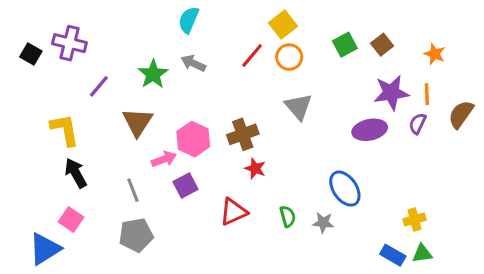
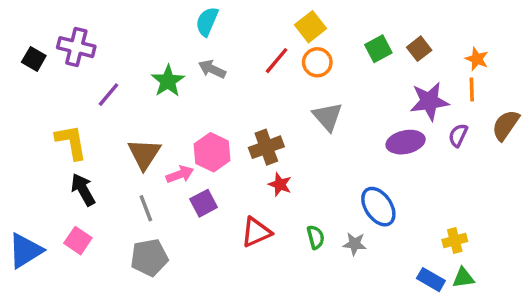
orange line: (427, 94) -> (472, 89), moved
brown triangle: (138, 122) -> (144, 154), moved
blue triangle: (45, 249) -> (25, 251), moved

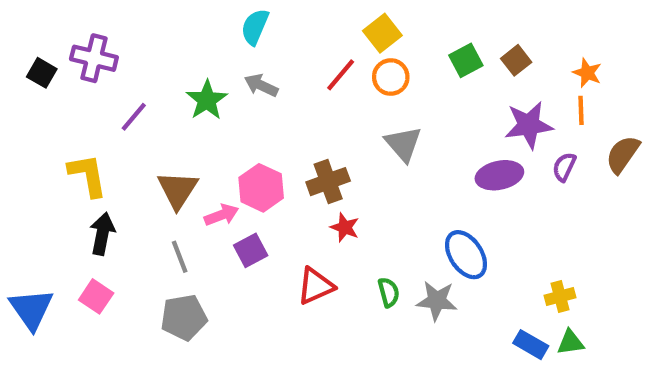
black arrow: (83, 190) -> (102, 234), turned 40
gray star: (355, 244) -> (437, 301), size x1.4
blue triangle: (25, 251) -> (31, 309), turned -33

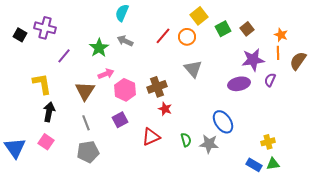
yellow square: (382, 33) -> (199, 16), moved
brown semicircle: (623, 154) -> (298, 61), moved
pink arrow: (221, 215) -> (106, 74), moved

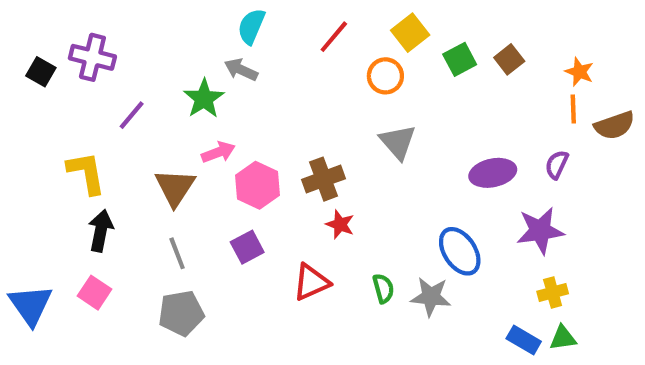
red line: (163, 36) -> (334, 37), moved
gray arrow: (125, 41) -> (241, 70), moved
purple star: (253, 60) -> (540, 231), moved
brown semicircle: (298, 61) -> (614, 125), turned -144

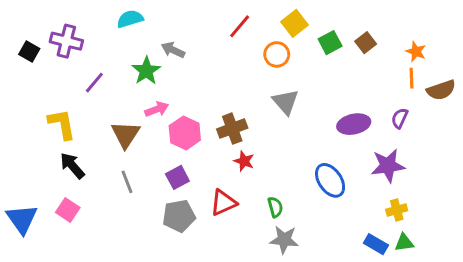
cyan semicircle: (251, 26) -> (130, 19), moved, turned 50
black arrow: (101, 231) -> (72, 166), turned -52
gray star: (431, 297) -> (284, 240), moved
gray pentagon: (181, 313) -> (179, 216), moved

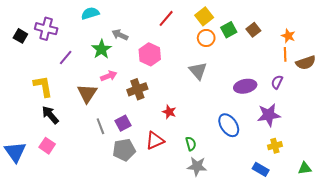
orange circle: (277, 54) -> (206, 38), moved
brown cross: (232, 129) -> (137, 89), moved
pink hexagon: (185, 133) -> (150, 54), moved
gray line: (127, 182) -> (100, 126), moved
green triangle: (404, 243) -> (305, 168), moved

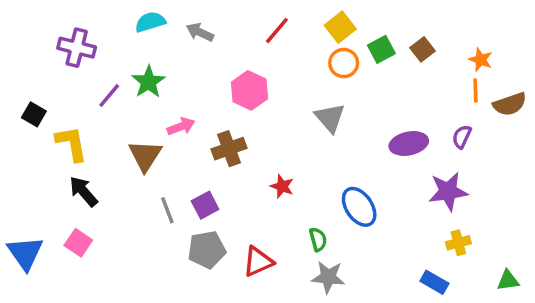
gray arrow: (120, 35) -> (200, 32), moved
black square: (20, 36) -> (34, 114), moved
green star: (101, 49) -> (149, 82), moved
blue ellipse: (229, 125) -> (359, 207), moved
red triangle: (155, 141) -> (258, 262), moved

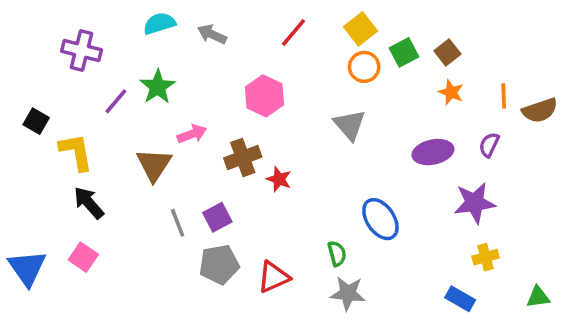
orange star: (481, 60) -> (451, 92), moved
red star: (282, 186) -> (279, 179), moved

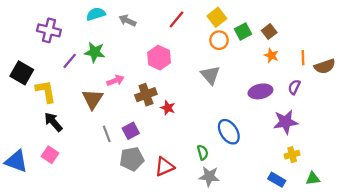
green star: (158, 87) -> (95, 52), turned -30
black square: (36, 121) -> (22, 73), size x1.5
blue triangle: (27, 268) -> (16, 161), turned -35
green triangle: (538, 297) -> (313, 179), moved

